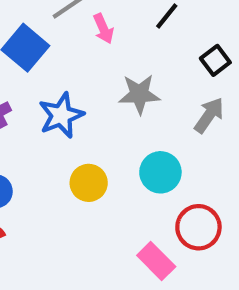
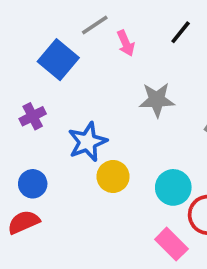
blue star: (61, 115) -> (87, 142), moved
cyan circle: (160, 172) -> (173, 187), moved

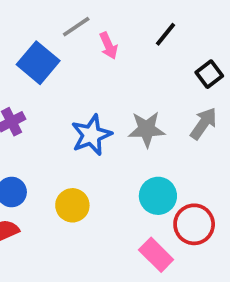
gray star: (157, 100) -> (147, 129), moved
blue star: (87, 142) -> (91, 135), moved
yellow circle: (113, 176) -> (72, 205), moved

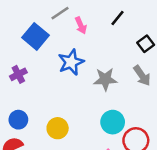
gray arrow: (204, 124) -> (142, 76), turned 110
blue star: (91, 135) -> (71, 62), moved

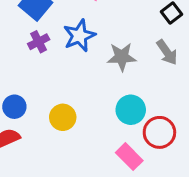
purple cross: (18, 74) -> (39, 42), moved

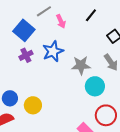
cyan circle: (131, 110) -> (95, 86), moved
yellow circle: (63, 117) -> (33, 105), moved

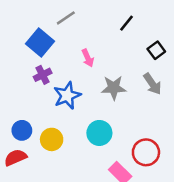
pink arrow: (61, 21) -> (88, 58), moved
blue star: (53, 51) -> (67, 95), moved
cyan circle: (95, 86) -> (99, 133), moved

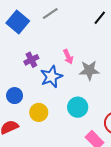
blue square: (40, 42) -> (18, 22), moved
pink arrow: (88, 58) -> (68, 57), moved
blue circle: (22, 130) -> (15, 96), moved

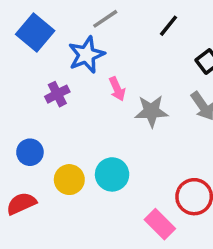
gray line: (50, 14) -> (105, 19), moved
blue star: (51, 77) -> (86, 55), moved
cyan circle: (78, 107) -> (112, 174), moved

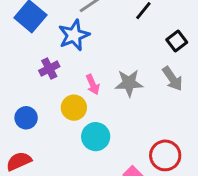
pink arrow: (117, 89) -> (93, 84), moved
yellow circle: (69, 180) -> (74, 108), moved

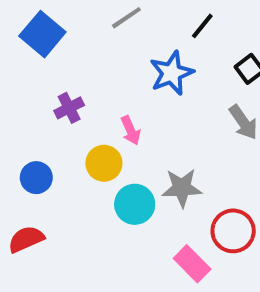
blue star: (74, 35) -> (172, 73), moved
gray star: (129, 83) -> (182, 188), moved

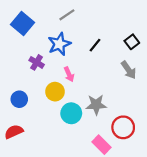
black line: (202, 26) -> (95, 45), moved
blue star: (172, 73) -> (59, 44), moved
purple cross: (69, 108) -> (37, 62), turned -32

